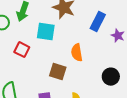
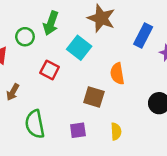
cyan square: (46, 32) -> (79, 48), turned 30

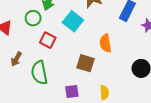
green circle: (25, 37) -> (33, 18), moved
green semicircle: (35, 124) -> (39, 73), moved

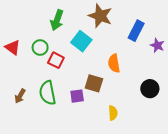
green circle: (33, 18) -> (40, 47), moved
brown arrow: (16, 59) -> (20, 96), moved
purple square: (72, 91) -> (77, 96), moved

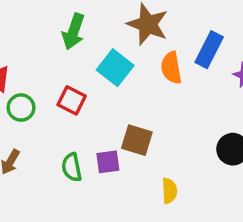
green circle: (40, 47) -> (21, 108), moved
orange semicircle: (114, 63) -> (171, 68), moved
green semicircle: (48, 93) -> (72, 167), moved, size x0.7

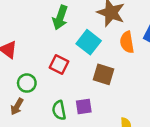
green circle: (21, 108) -> (27, 83), moved
brown square: (137, 140) -> (103, 74), moved

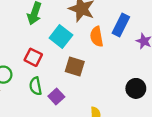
purple square: (84, 107) -> (56, 96), turned -35
green semicircle: (59, 110) -> (36, 86), moved

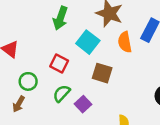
green semicircle: (36, 86) -> (62, 93), turned 54

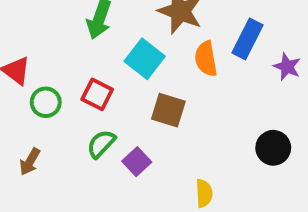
green circle: (28, 81) -> (46, 102), moved

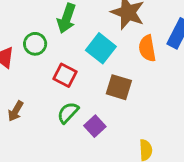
green circle: (46, 102) -> (35, 44), moved
brown arrow: (30, 162) -> (16, 111), moved

